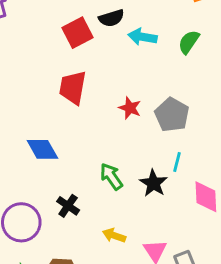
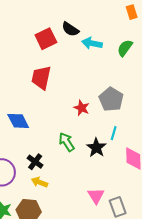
black semicircle: (111, 18) -> (70, 29), turned 48
red star: (130, 108) -> (82, 108), moved
yellow arrow: (114, 235) -> (39, 182), moved

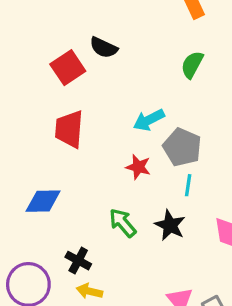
cyan arrow: (92, 43) -> (149, 120), moved, turned -30
blue diamond: (18, 121) -> (43, 201), turned -55
cyan line: (114, 133) -> (188, 185), moved

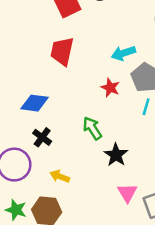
black star: (170, 225) -> (116, 155), moved
black cross: (78, 261) -> (42, 137), moved

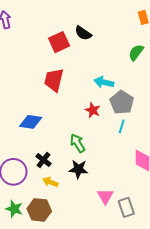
cyan arrow: (123, 53) -> (104, 82), turned 30
black cross: (42, 137) -> (43, 160), moved
black star: (116, 155) -> (78, 169), moved, turned -30

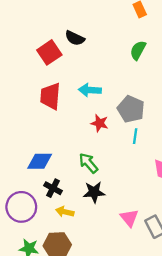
cyan arrow: (104, 82) -> (90, 90), moved
blue diamond: (31, 122) -> (40, 161), moved

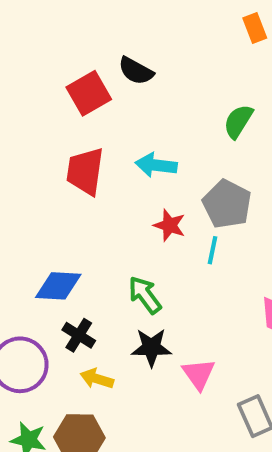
green semicircle: (138, 50) -> (238, 121), moved
cyan line: (135, 136) -> (213, 250), moved
pink triangle: (129, 218) -> (199, 374), moved

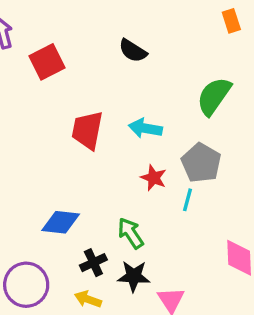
red square: (89, 93) -> (47, 62), moved
green semicircle: (238, 121) -> (214, 96), size x1.4
black cross: (79, 335) -> (93, 263), moved, turned 30

